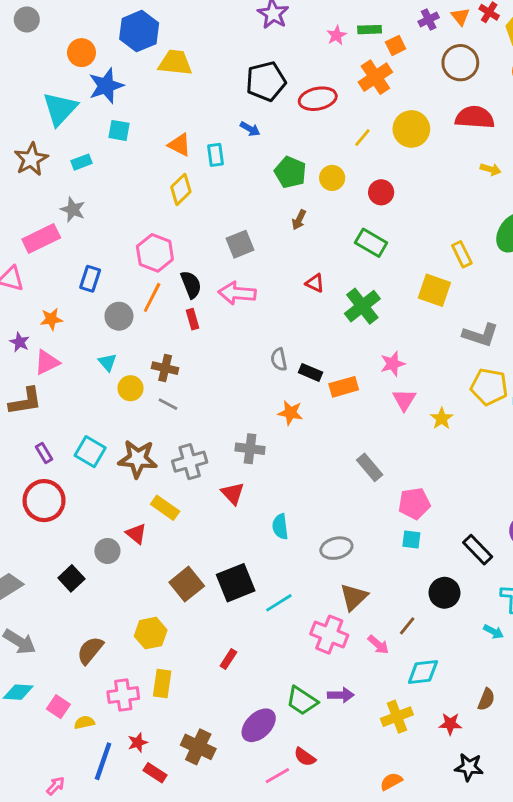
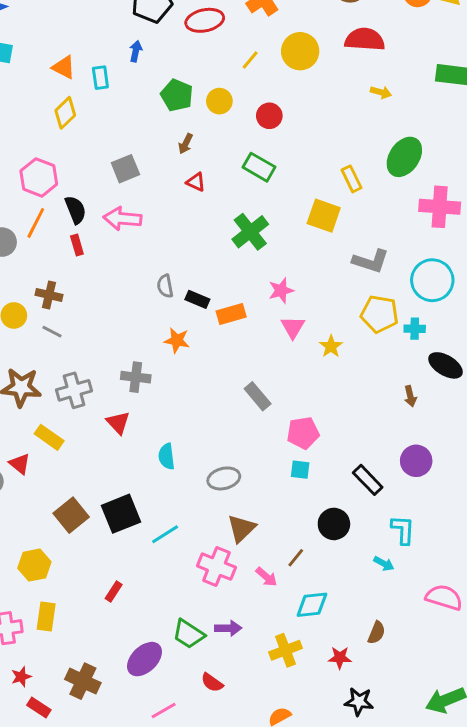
blue arrow: (250, 129) -> (136, 51), turned -108
red triangle: (315, 283) -> (196, 182), moved
red semicircle: (305, 757) -> (212, 683), moved

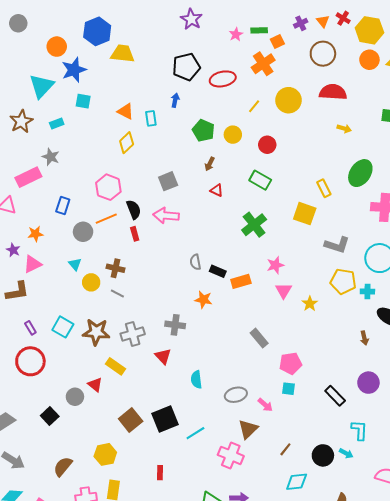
orange line: (36, 223) -> (106, 219), turned 40
black circle: (334, 524) -> (323, 455), moved
pink arrow: (266, 577) -> (265, 405), moved
red rectangle: (114, 592) -> (160, 473), turned -32

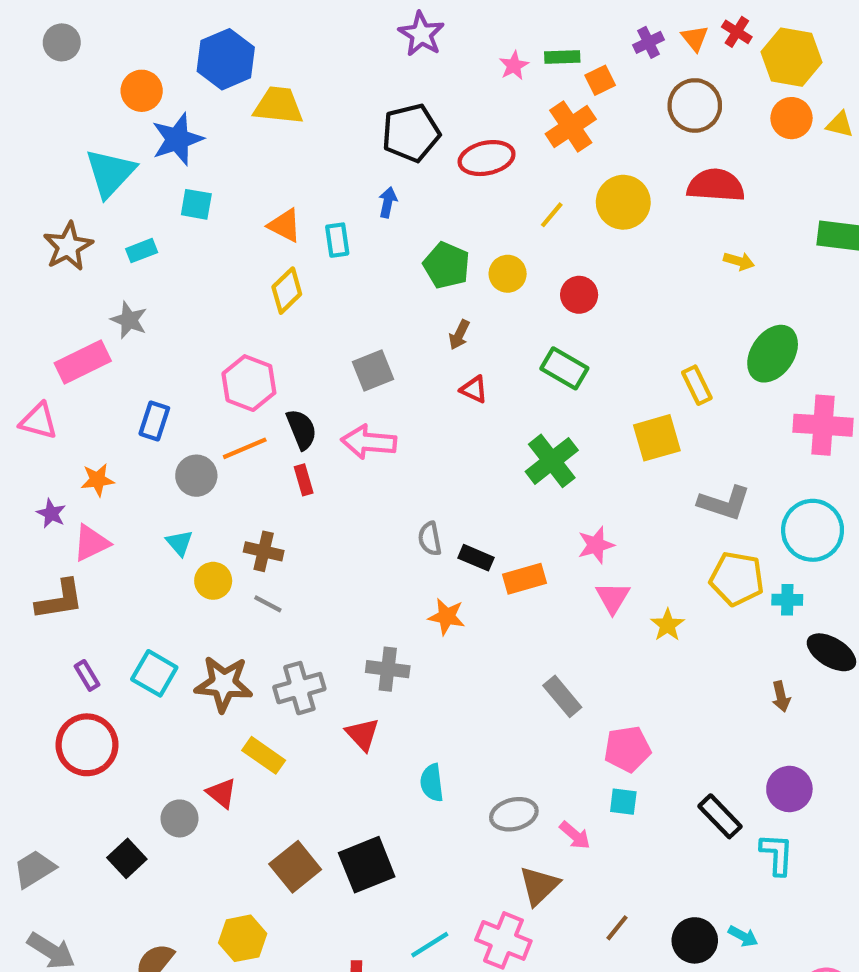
yellow square: (305, 214) -> (657, 438), turned -35
cyan L-shape: (359, 430) -> (777, 854), moved
cyan line: (195, 433) -> (430, 945), moved

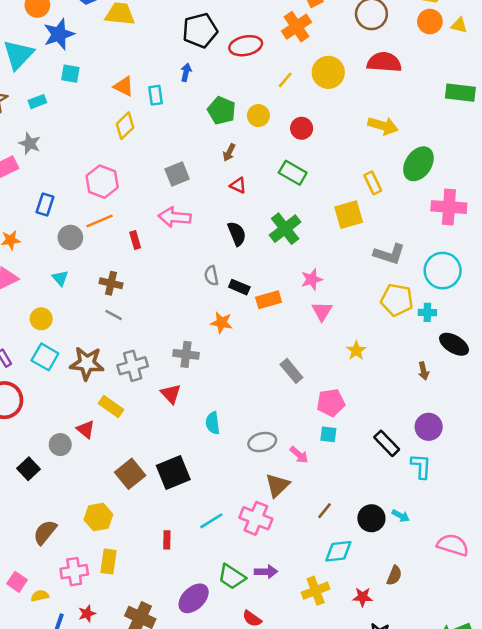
yellow arrow: (739, 261) -> (383, 126), moved, size x1.6
black semicircle: (301, 429) -> (237, 234), moved
yellow circle: (213, 581) -> (41, 319), moved
yellow star: (667, 625) -> (356, 351), moved

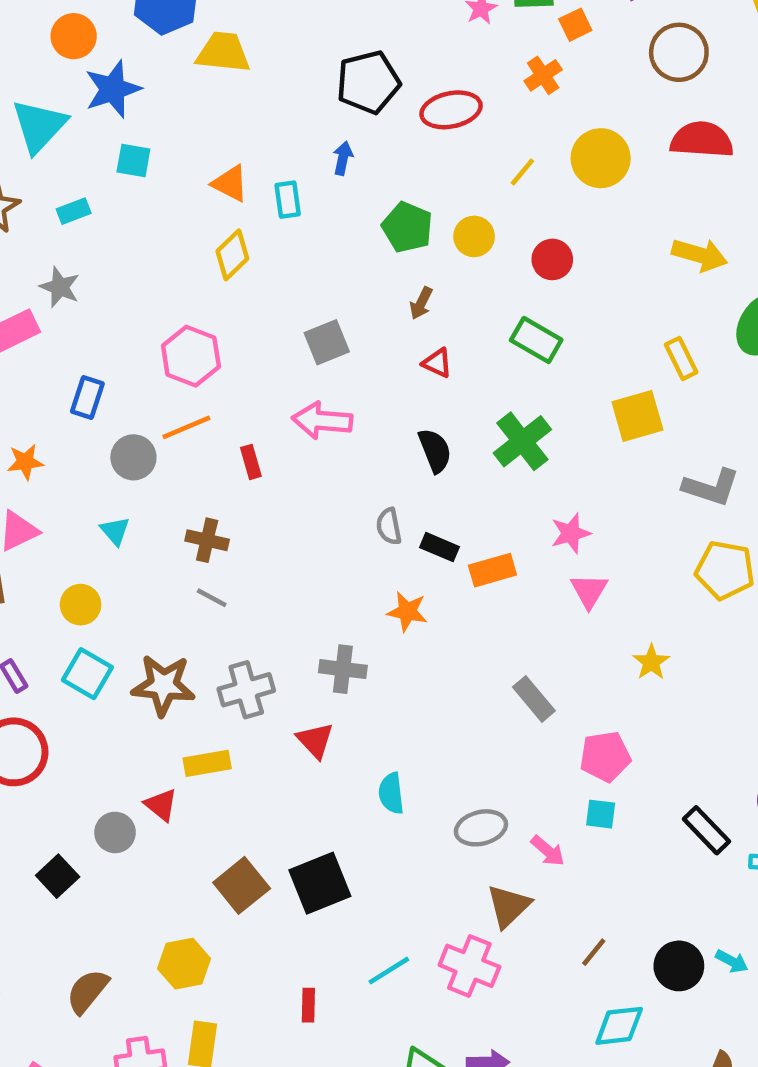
orange cross: (297, 27) -> (543, 75), size x0.7
yellow rectangle: (111, 406) -> (207, 763), turned -45

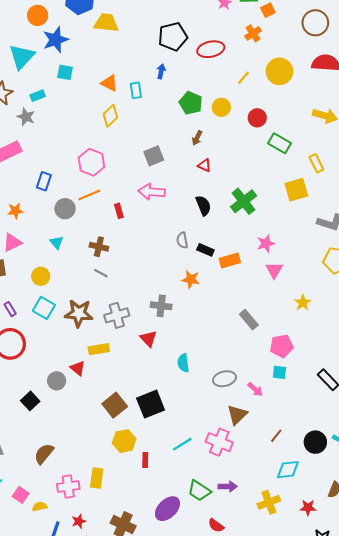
gray star: (60, 287) -> (26, 117), moved
green rectangle: (536, 340) -> (279, 143), moved
yellow hexagon: (184, 964) -> (124, 441), moved

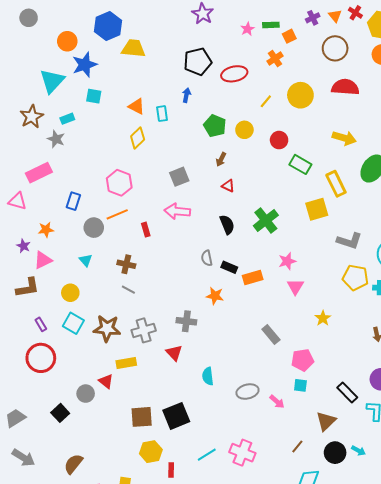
yellow rectangle: (316, 163) -> (336, 184), size x1.4
brown square: (115, 405) -> (142, 417), turned 35
brown triangle: (237, 415) -> (326, 421), moved

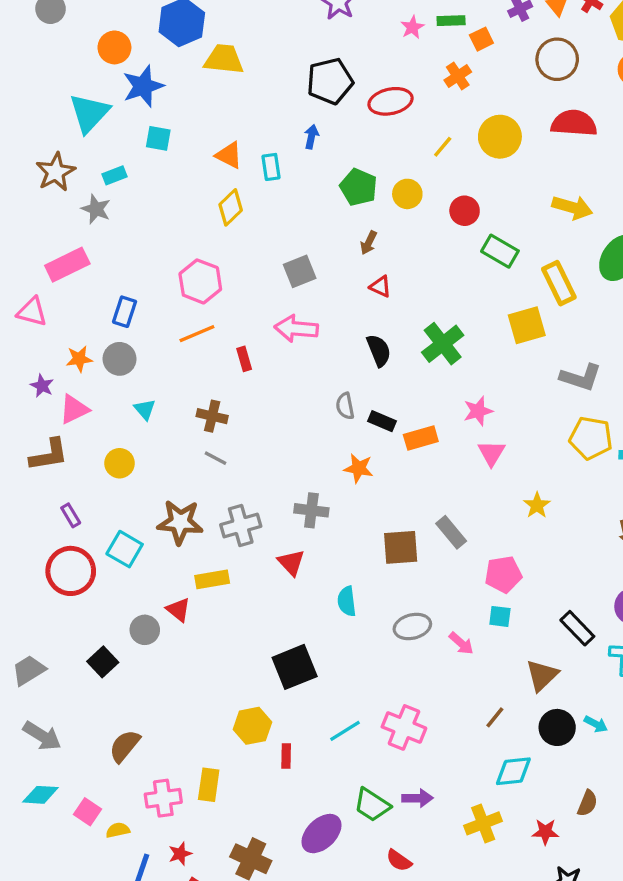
gray circle: (94, 228) -> (120, 359), moved
cyan square: (73, 323) -> (125, 549), moved
brown square: (142, 417) -> (401, 547), moved

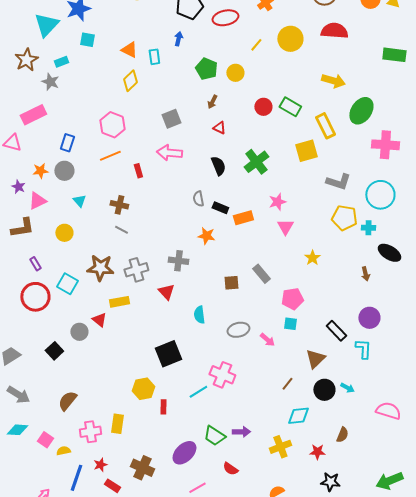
red circle: (465, 211) -> (263, 107), moved
brown square: (401, 547) -> (231, 283), size x0.7
pink cross: (404, 727) -> (222, 375), moved

